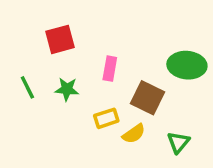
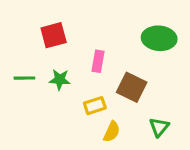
green ellipse: (187, 65) -> (159, 38), moved
green line: (27, 87) -> (24, 78), turned -65
yellow semicircle: (134, 134) -> (112, 132), moved, turned -30

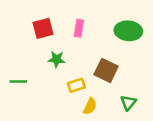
pink rectangle: (98, 61) -> (79, 28), moved
green line: (24, 78) -> (18, 82), moved
green star: (60, 80) -> (57, 59), moved

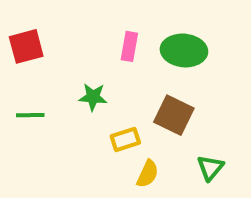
red square: (43, 28) -> (26, 46), moved
green ellipse: (128, 31) -> (184, 50), moved
green line: (18, 82) -> (30, 115), moved

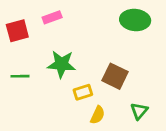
pink rectangle: (129, 46) -> (52, 17), moved, turned 60
green ellipse: (184, 50) -> (135, 20), moved
green star: (93, 97) -> (61, 64), size x1.5

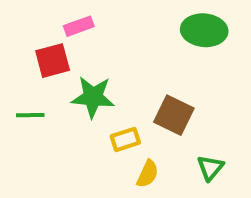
red square: (17, 31) -> (53, 61), moved

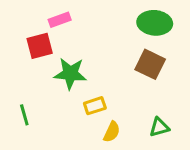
green line: (30, 115) -> (24, 115), moved, turned 75
brown square: (174, 115) -> (150, 64), moved
green triangle: (210, 168) -> (159, 127), turned 35

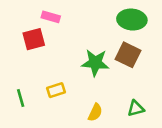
pink rectangle: (60, 20) -> (51, 17), turned 36
green star: (70, 73) -> (95, 63), moved
yellow rectangle: (95, 106) -> (56, 90), moved

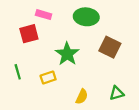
green ellipse: (132, 20) -> (86, 17), moved
green star: (95, 63) -> (67, 54), moved, turned 30
green line: (21, 98) -> (18, 72), moved

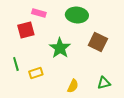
yellow rectangle: (48, 77) -> (36, 73), moved

